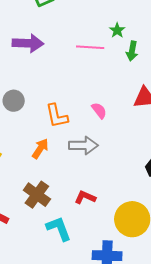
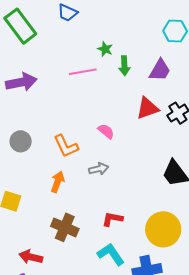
gray arrow: (83, 145) -> (99, 169), size x0.7
cyan L-shape: (59, 229) -> (111, 254), moved

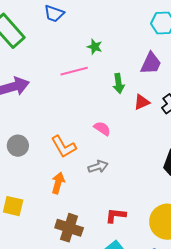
green arrow: (124, 66) -> (119, 83), moved
red triangle: (147, 108) -> (142, 102), size x0.7

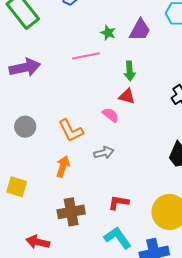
purple trapezoid: (151, 63) -> (140, 30), moved
red triangle: (142, 102) -> (127, 96), moved, turned 36
brown cross: (69, 228) -> (71, 212), turned -32

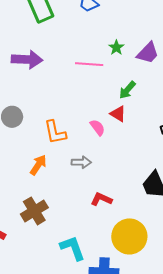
green arrow: (130, 71) -> (127, 90), turned 30
red L-shape: (118, 203) -> (101, 199), moved
brown cross: (71, 212) -> (34, 211), turned -36

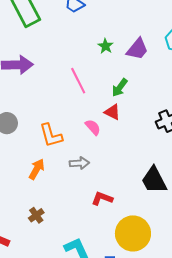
pink line: (89, 64) -> (78, 81), moved, turned 64
brown cross: (34, 211) -> (36, 215), size x0.6

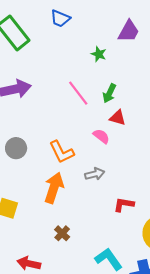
purple trapezoid: (137, 49) -> (129, 31), moved
green arrow: (120, 88) -> (109, 93), moved
orange arrow: (37, 169) -> (54, 188), size x1.4

